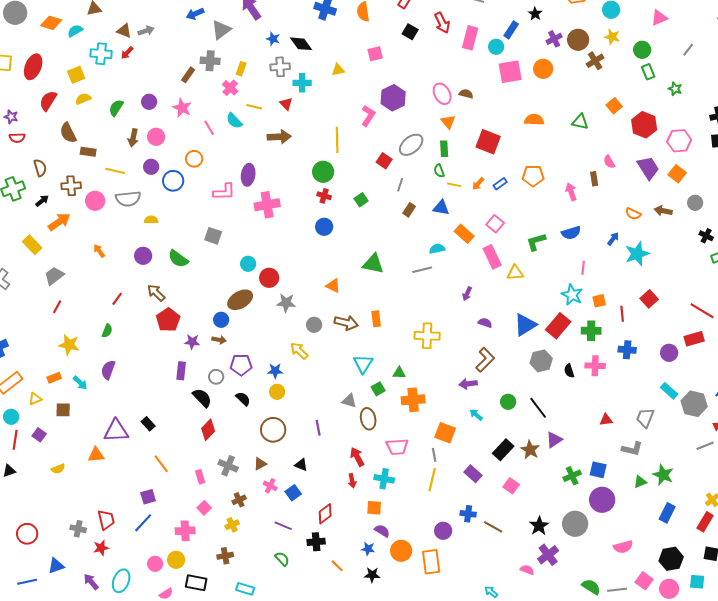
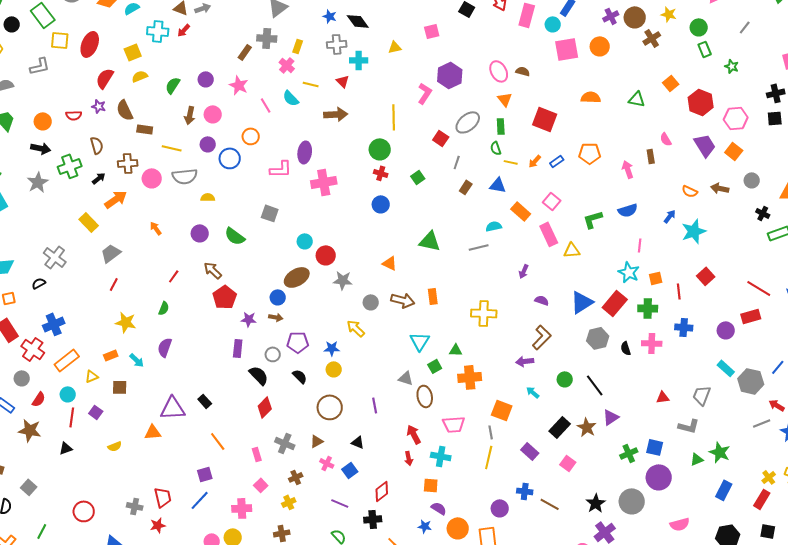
purple star: (11, 117) -> (99, 106), moved

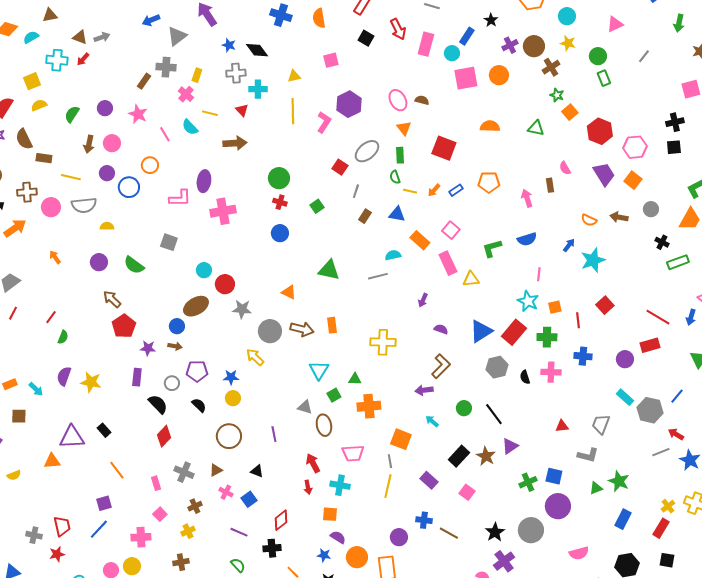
green star: (732, 66) -> (557, 95), moved
yellow line: (394, 117) -> (293, 111), moved
red line: (174, 276) -> (51, 317), moved
gray circle: (371, 302) -> (270, 331), size x1.5
yellow star: (126, 322) -> (91, 382), moved

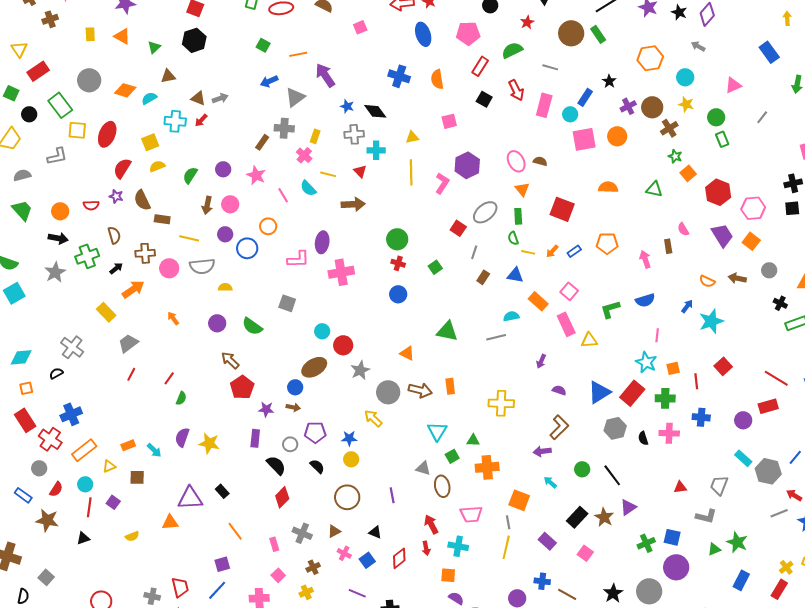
gray star: (242, 309) -> (360, 370), turned -30
red diamond: (281, 520) -> (399, 558), moved

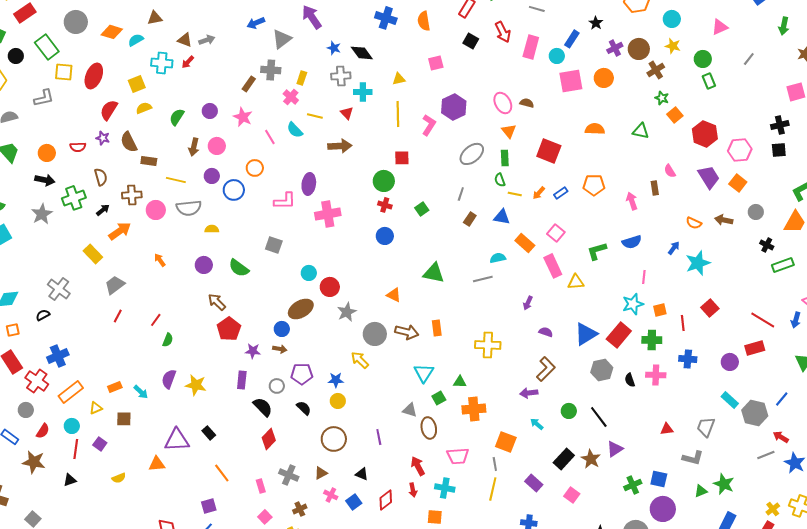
red square: (458, 228) -> (402, 158), moved, turned -35
cyan star: (646, 362) -> (633, 304), turned 30

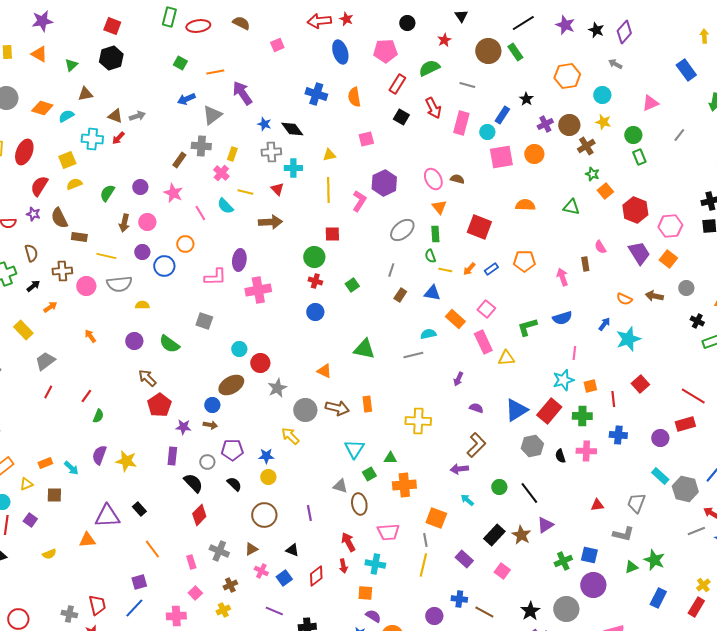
orange arrow: (120, 231) -> (50, 307), size x0.6

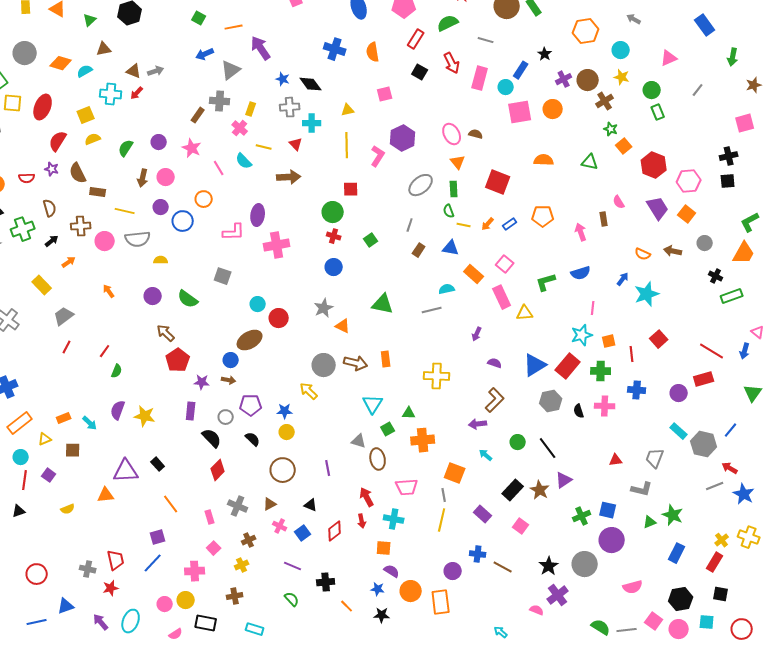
gray star: (277, 388) -> (324, 308), moved

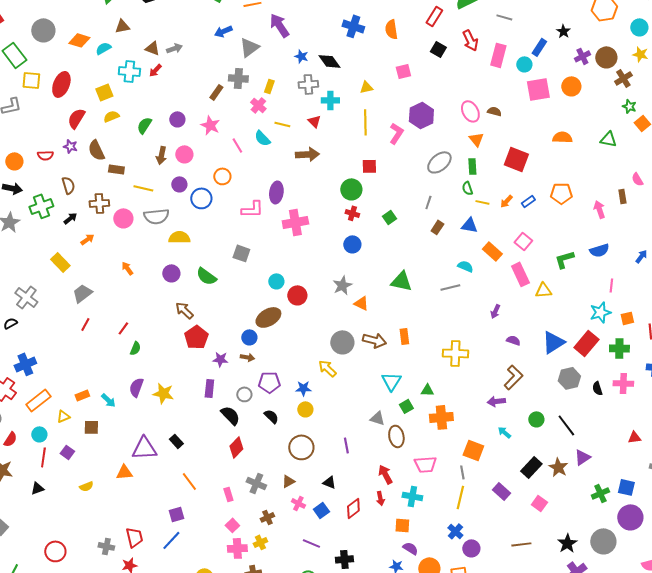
yellow semicircle: (161, 260) -> (179, 237), size x1.5
cyan semicircle: (447, 289) -> (465, 266), turned 35
blue cross: (478, 554) -> (455, 531), moved, turned 35
brown line: (503, 567) -> (521, 544), turned -36
pink cross: (195, 571) -> (237, 548), moved

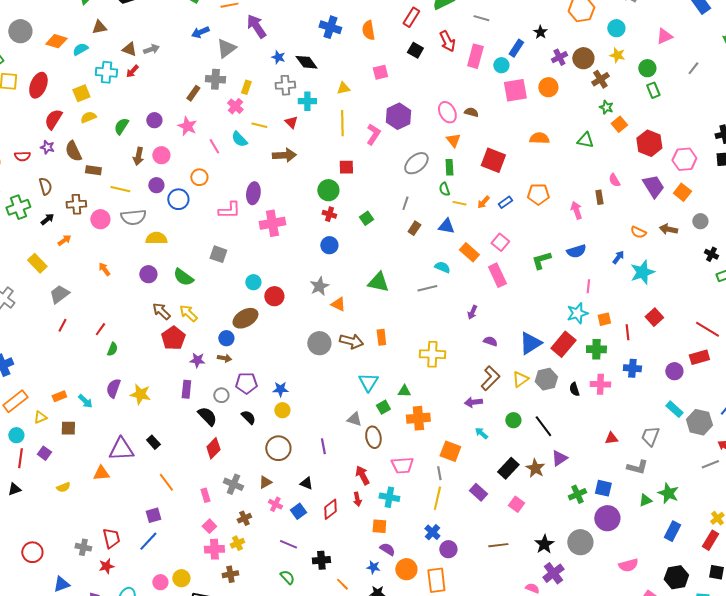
yellow triangle: (543, 290) -> (520, 379), moved, turned -30
yellow arrow: (327, 368) -> (188, 313), moved

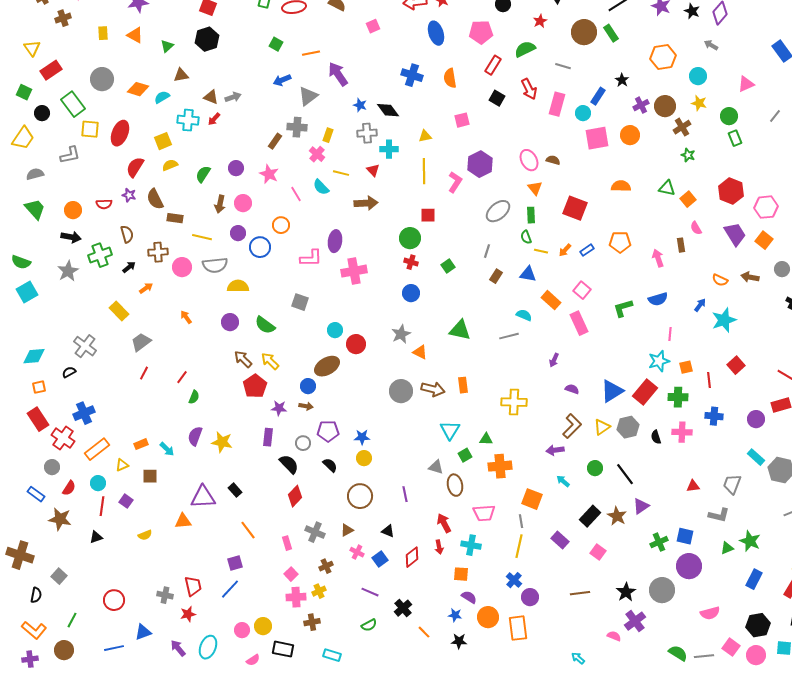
orange square: (619, 124) -> (688, 199), moved
black cross: (321, 560) -> (403, 608), turned -36
green semicircle: (287, 577) -> (369, 625), turned 105

